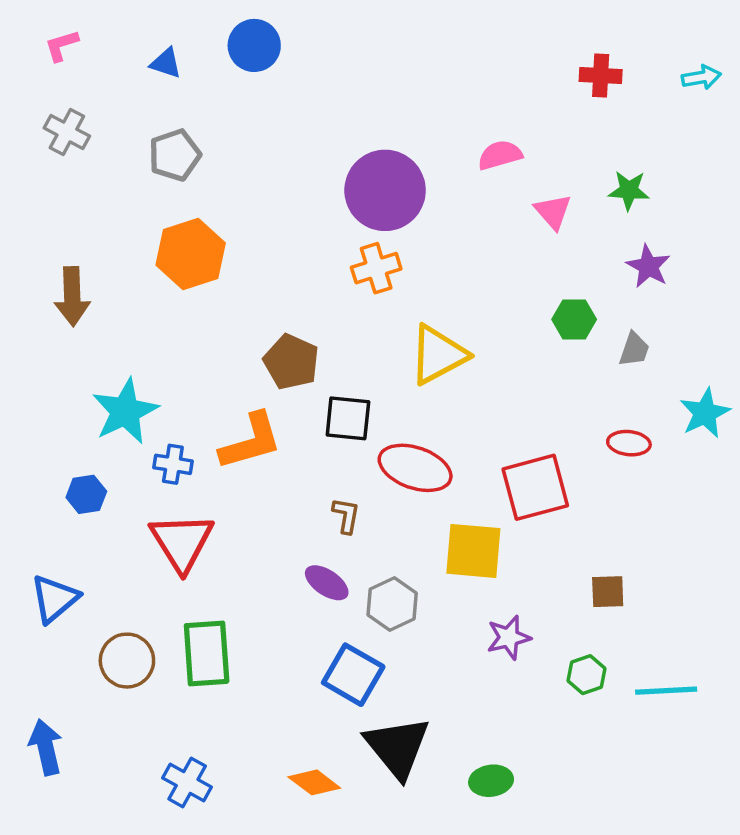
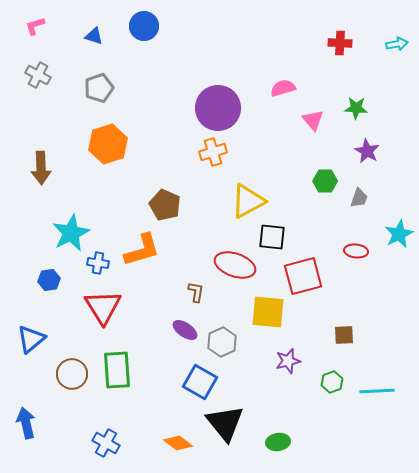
black square: (348, 418) -> (272, 237), moved

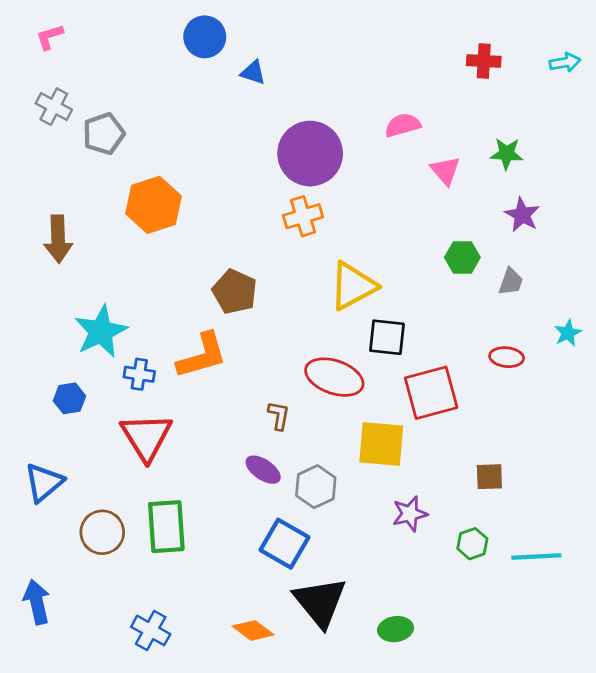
blue triangle: (94, 36) -> (253, 72), moved
gray pentagon: (99, 88) -> (104, 134), moved
cyan star: (399, 234) -> (568, 333), size x0.7

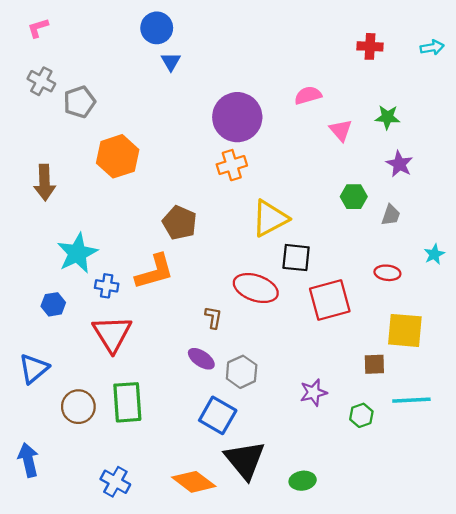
blue triangle: (253, 72) -> (171, 62), moved, turned 42
yellow square: (381, 444) -> (405, 330), moved
cyan line: (536, 556) -> (411, 400), moved
orange diamond: (253, 630) -> (194, 482), size x1.4

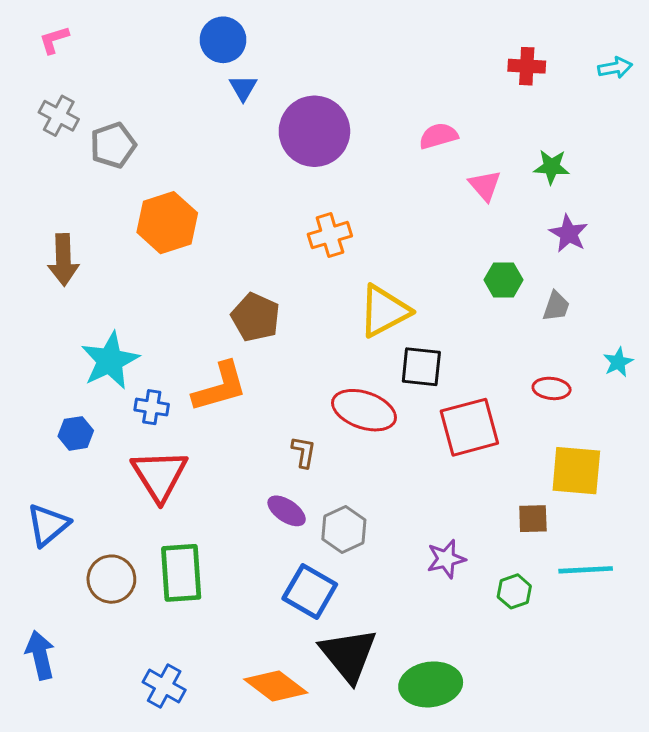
purple circle: (237, 117) -> (314, 131), moved
green ellipse: (303, 481) -> (431, 684), size x1.6

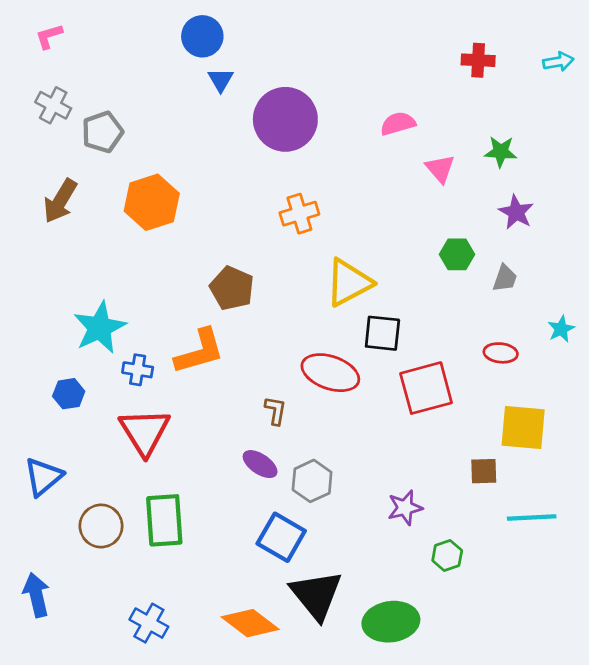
brown arrow: (63, 260) -> (60, 201), moved, turned 33
green hexagon: (514, 591) -> (447, 556), moved

